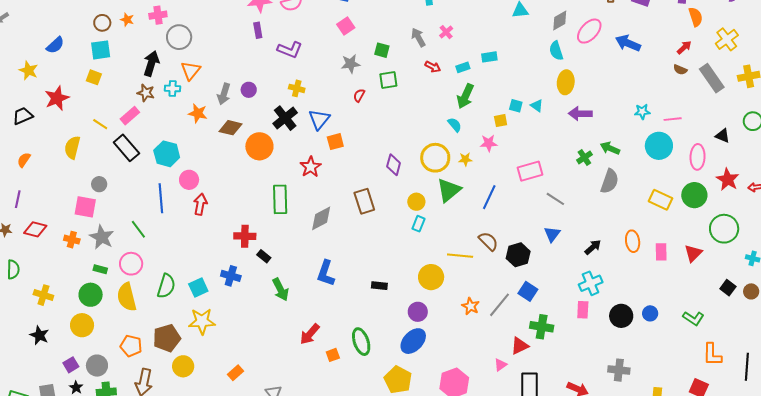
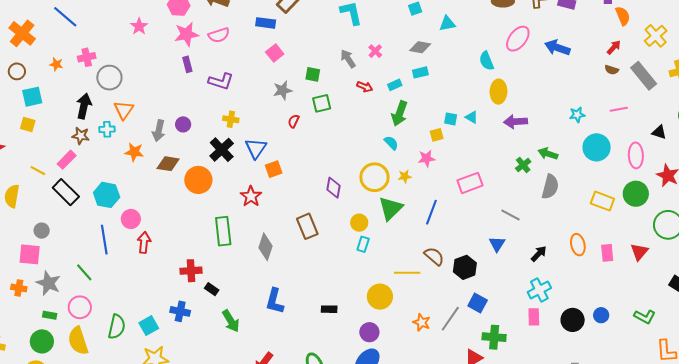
gray diamond: (560, 20) -> (420, 47), moved, turned 45
brown circle: (102, 23) -> (17, 71), moved
pink line: (673, 119) -> (619, 109), moved
gray line: (555, 199) -> (510, 215), moved
gray diamond: (321, 218) -> (266, 247), turned -40

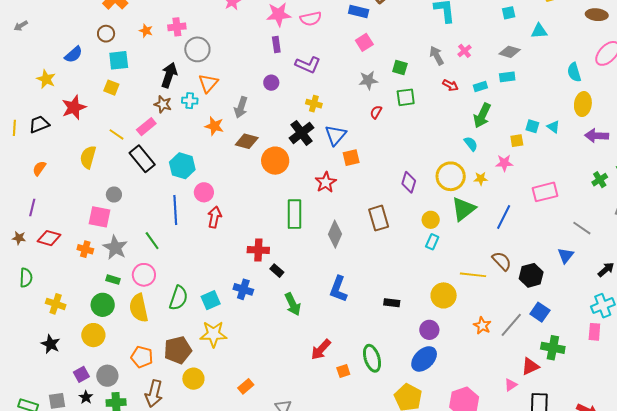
purple circle: (183, 124) -> (271, 83), moved

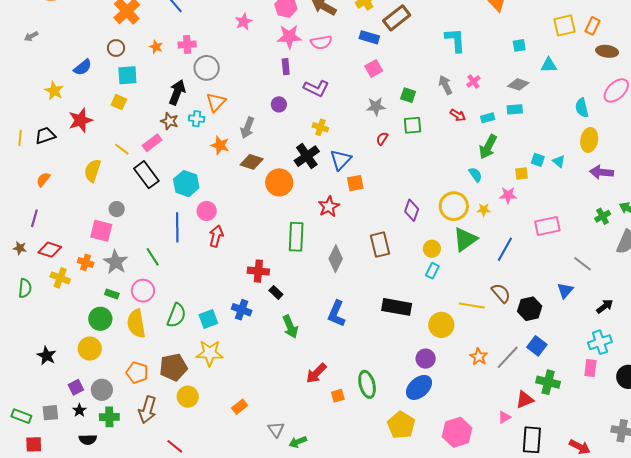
black rectangle: (392, 303) -> (397, 307), moved, size x1.8
yellow cross: (56, 304) -> (60, 278), moved

